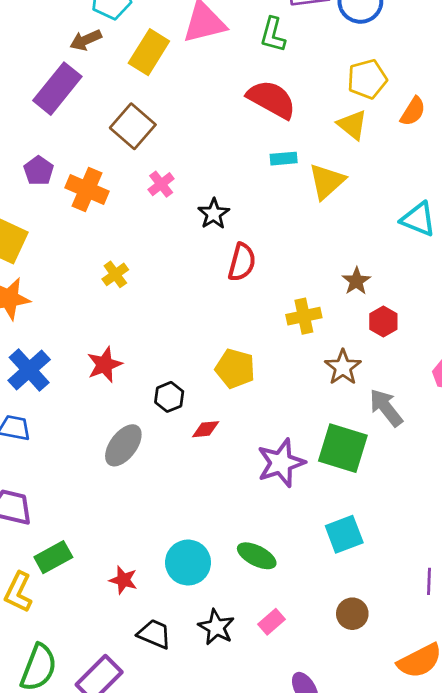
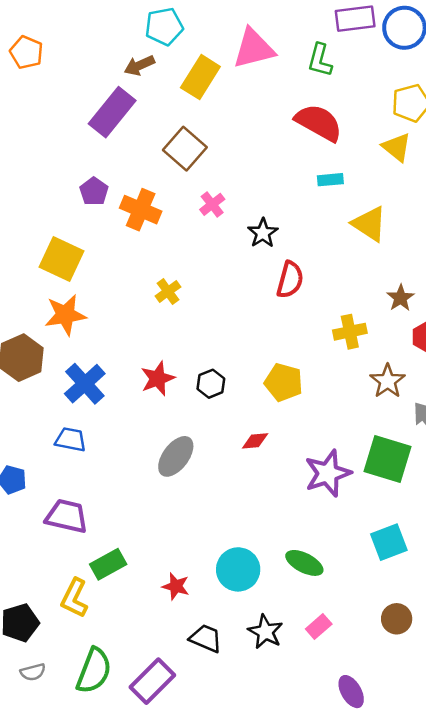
yellow triangle: (327, 181) -> (369, 224), moved, turned -45
black hexagon: (169, 397) -> (211, 384), moved

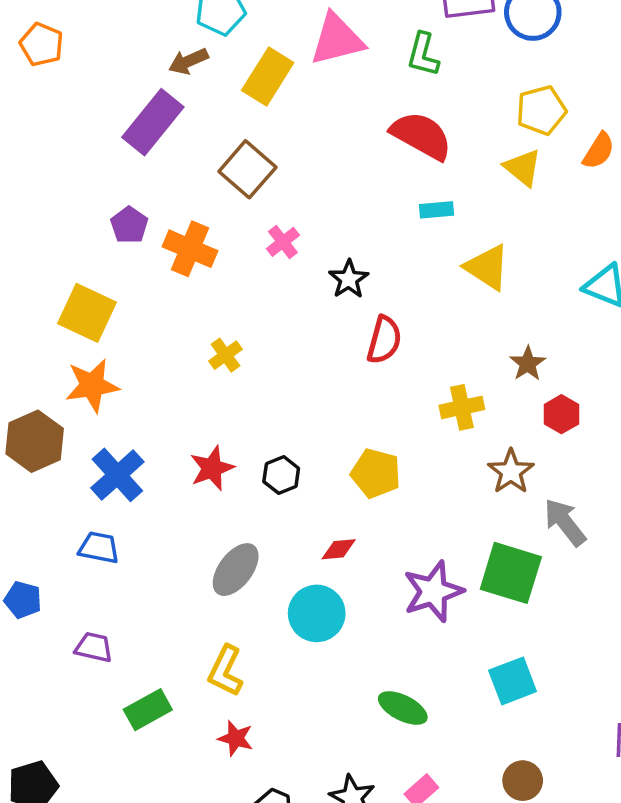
purple trapezoid: (67, 516) -> (94, 647), size x0.7
cyan circle: (238, 569) -> (317, 613), moved
yellow L-shape: (74, 598) -> (225, 671), moved

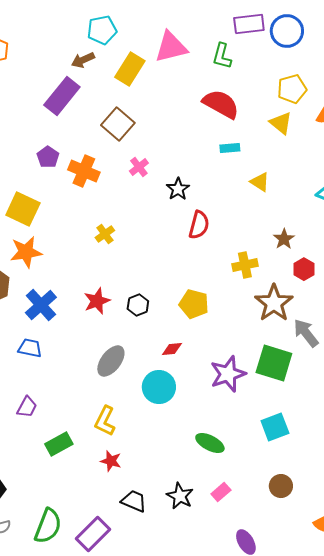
yellow triangle: (487, 267) -> (260, 182), size x0.7
brown star: (511, 472) -> (274, 303), size x1.4
purple trapezoid: (94, 647) -> (27, 407), turned 105

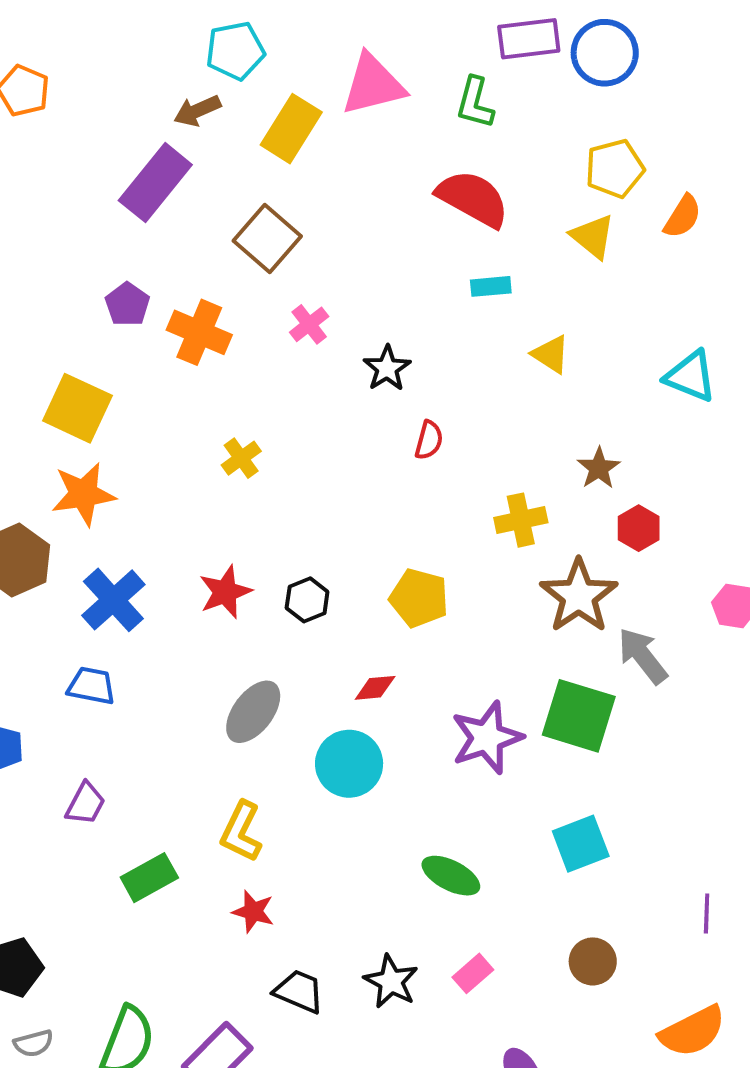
red semicircle: (199, 225) -> (429, 440), size x0.7

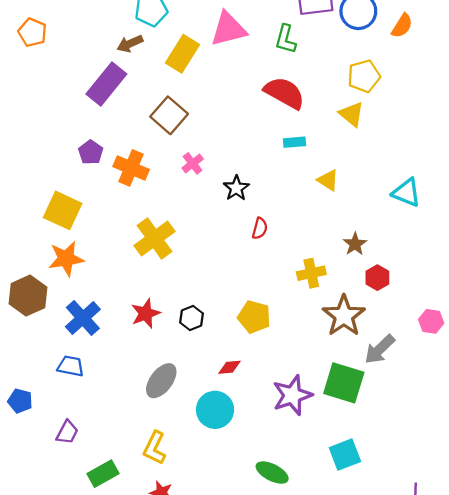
orange semicircle: (683, 216) -> (402, 26), moved
yellow cross: (241, 458) -> (155, 238), size x1.8
gray arrow: (643, 656) -> (380, 349), turned -96

